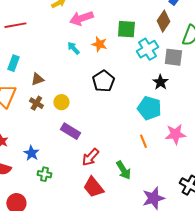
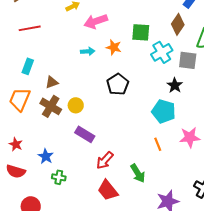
cyan arrow: (73, 48) -> (88, 51), turned 128
brown cross: (36, 103) -> (51, 106), size x1.5

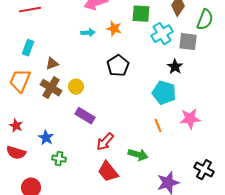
green arrow: (138, 173) -> (138, 155), turned -42

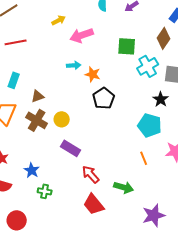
orange star: (114, 29) -> (93, 74), moved
red arrow: (105, 142) -> (91, 174), turned 96

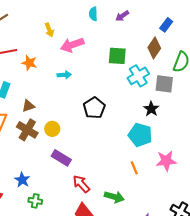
yellow arrow: (59, 20) -> (49, 30), turned 96
orange star: (93, 74) -> (29, 63), moved

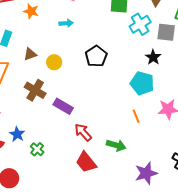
yellow circle: (52, 129) -> (54, 62), moved
brown cross: (27, 130) -> (35, 90), moved
blue star: (22, 180) -> (17, 134), moved
green cross: (35, 201) -> (37, 149), turned 32

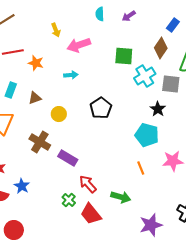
brown triangle: (30, 54) -> (35, 98), moved
green cross: (37, 149) -> (69, 200), moved

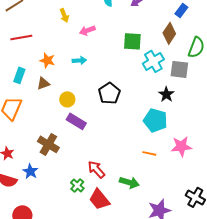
pink arrow: (79, 45) -> (87, 30), size x0.7
orange star: (36, 63) -> (47, 60), moved
brown cross: (40, 142) -> (48, 144), moved
purple rectangle: (68, 158) -> (76, 121), moved
orange line: (141, 168) -> (149, 153), turned -56

